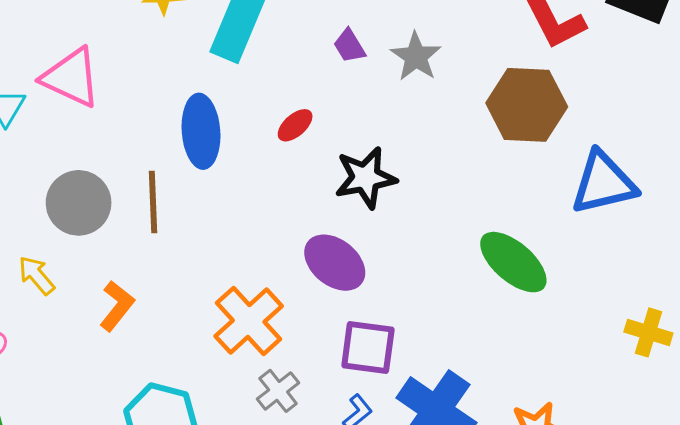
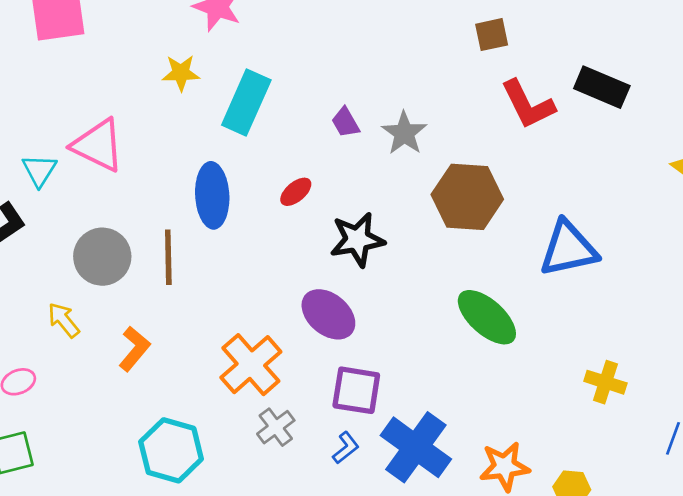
brown hexagon: (527, 105) -> (467, 197), moved

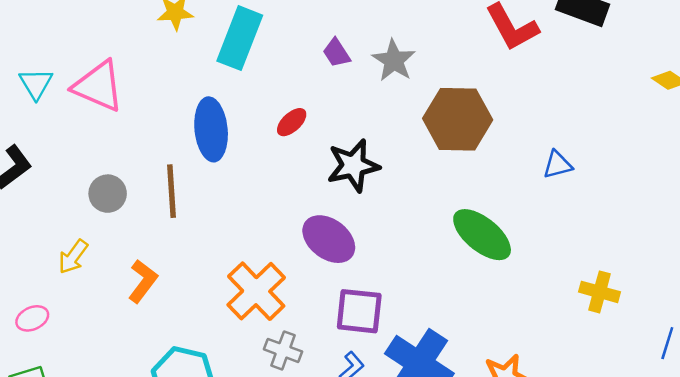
cyan triangle: (39, 170) -> (36, 84), moved
blue triangle: (568, 249) -> (558, 165), size x0.5
gray circle: (102, 257) -> (108, 194), size x0.7
yellow arrow: (64, 320) -> (73, 257), turned -102
gray cross: (276, 427) -> (283, 350), turned -30

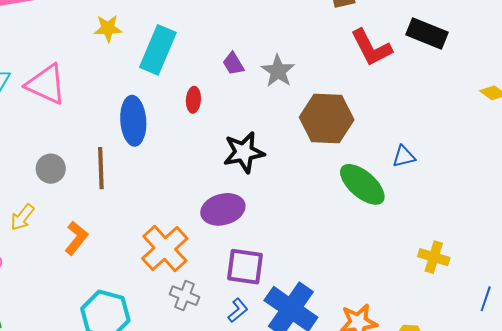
red ellipse: (292, 122) -> (193, 100), moved, turned -45
green ellipse: (482, 235) -> (362, 184), moved
purple ellipse: (329, 239) -> (223, 209), turned -54

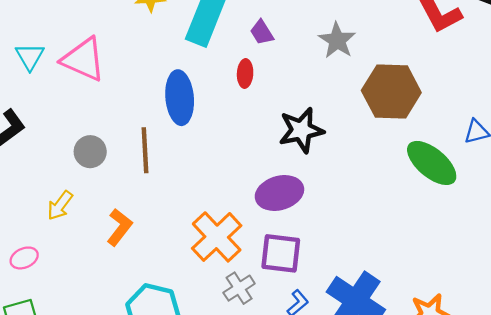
purple trapezoid: (233, 64) -> (262, 32), moved
purple square: (245, 267) -> (281, 253), moved
gray cross: (184, 296) -> (239, 288), turned 36

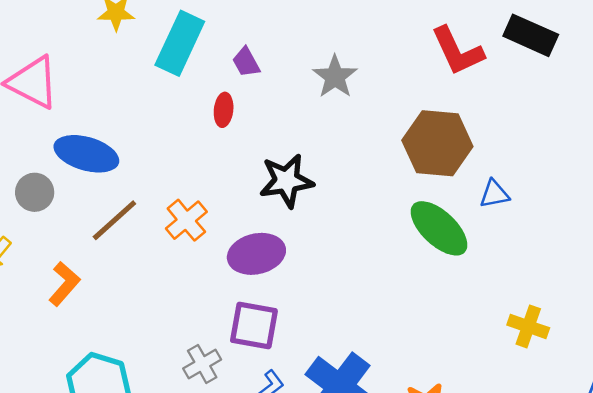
brown hexagon: (391, 92) -> (437, 143), moved
blue ellipse: (180, 98) -> (86, 154), moved, turned -72
brown line: (145, 150) -> (114, 220), moved, turned 48
orange cross: (217, 237) -> (186, 220), moved, size x0.7

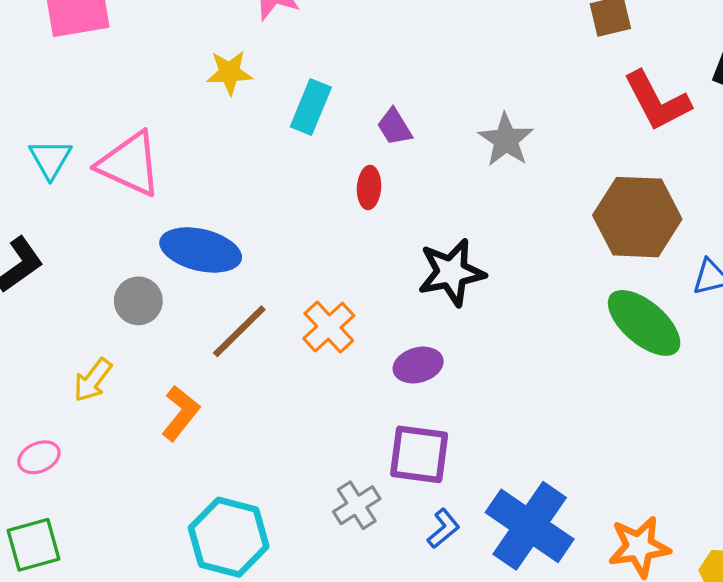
cyan rectangle: (180, 43) -> (311, 107), size x0.7
purple ellipse: (256, 254) -> (418, 365), size x0.7

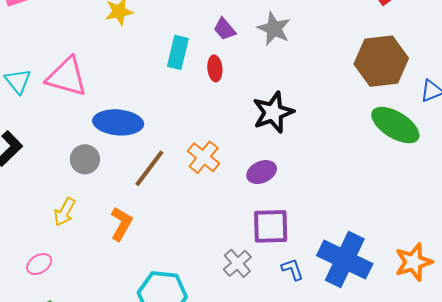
cyan rectangle: (311, 107) -> (178, 52), moved
gray star: (506, 140) -> (274, 29), moved
blue L-shape: (443, 529) -> (292, 269), turned -60

